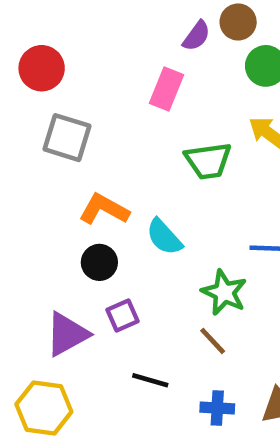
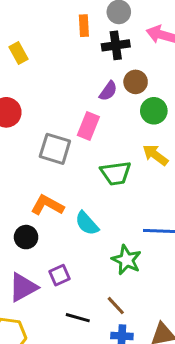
gray square: (67, 138) -> (55, 149), moved
black circle: (99, 262) -> (26, 237), moved
brown line: (213, 341) -> (116, 306), moved

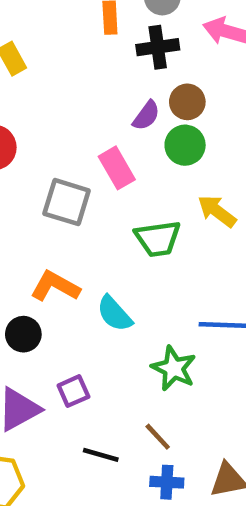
green circle: (154, 111) -> (185, 145), moved
pink rectangle: (88, 126) -> (117, 168), turned -52

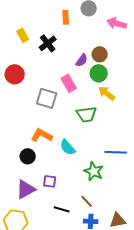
black cross: (158, 47) -> (48, 43), moved, turned -30
yellow arrow: (217, 211) -> (107, 93), moved
purple square: (73, 391) -> (50, 181), turned 32

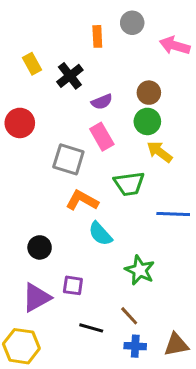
purple semicircle: (82, 60) -> (102, 102), moved, turned 32
orange L-shape: (42, 135) -> (82, 200), moved
blue line: (116, 152) -> (173, 214), moved

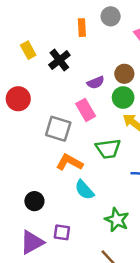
purple semicircle: (102, 102) -> (96, 83), moved

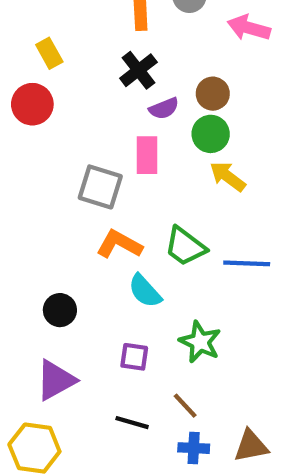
black cross: (59, 60) -> (138, 70), moved
red circle: (18, 99) -> (32, 104), moved
pink rectangle: (86, 110) -> (147, 155), turned 30
green trapezoid: (108, 149) -> (185, 246), moved, turned 45
purple square: (62, 232) -> (134, 357), moved

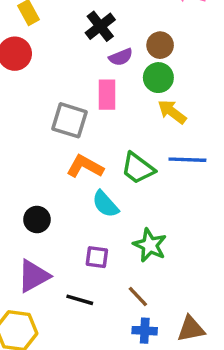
blue line: (247, 263) -> (187, 160), moved
black line: (132, 423) -> (80, 300), moved

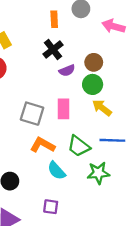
pink rectangle: (107, 95) -> (63, 109), moved
green star: (150, 245) -> (98, 173), moved, turned -30

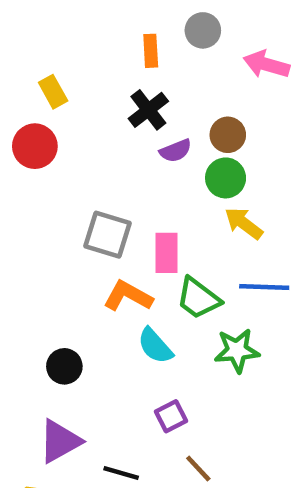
pink rectangle: (63, 109) -> (167, 253), moved
purple square: (51, 207) -> (171, 416), moved, turned -35

